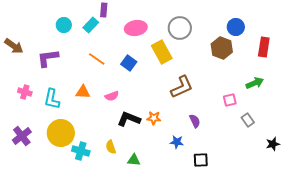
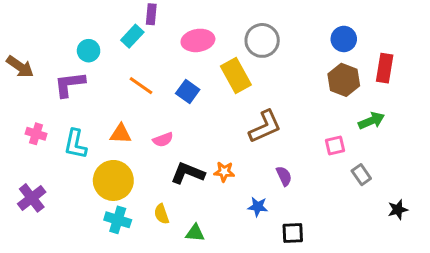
cyan circle: (64, 25) -> (89, 51), moved
brown hexagon: (222, 48) -> (344, 80), moved
yellow circle: (61, 133) -> (113, 180), moved

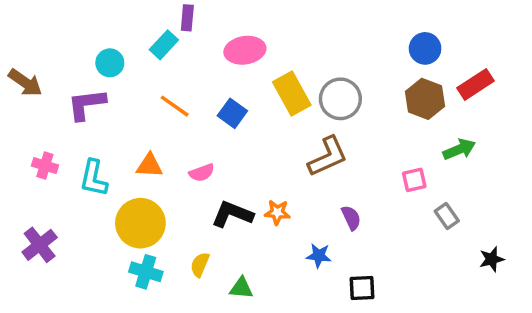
gray circle: (262, 40) -> (340, 99), moved
red rectangle: (385, 68) -> (475, 84), turned 48
yellow semicircle: (161, 214) -> (200, 265), turned 42

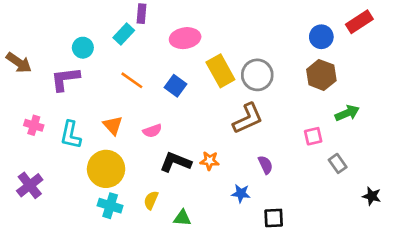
red rectangle: (475, 84) -> (359, 22), moved
orange triangle: (149, 166) -> (113, 125), turned 45
black star: (492, 259) -> (372, 196), turned 30

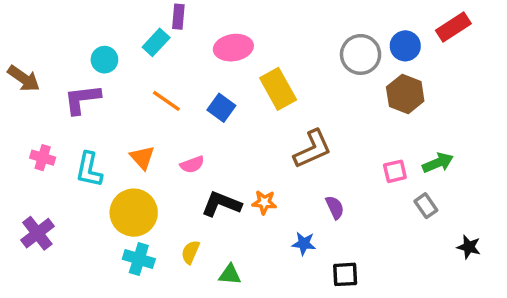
gray circle: (257, 75) -> (361, 54), moved
green arrow: (347, 113) -> (438, 163), moved

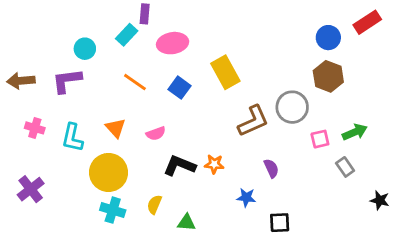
pink ellipse: (233, 48) -> (173, 43), moved
gray circle: (361, 54) -> (292, 107), moved
brown arrow: (24, 79) -> (21, 81), moved, turned 140

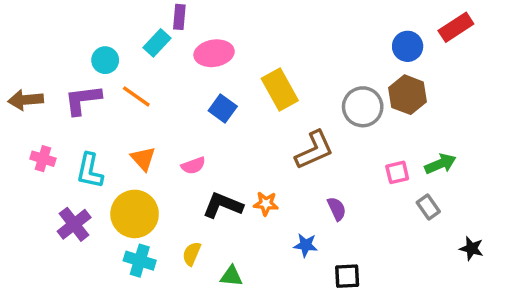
orange line: (135, 82) -> (136, 96), moved
gray circle: (292, 107) -> (363, 107), moved
purple cross: (31, 189) -> (74, 224), moved

